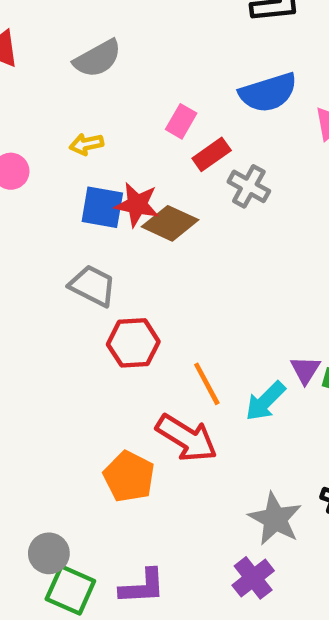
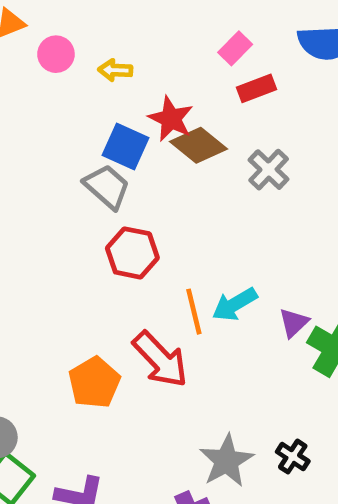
yellow arrow: (86, 144) -> (115, 70), moved
gray cross: (249, 186) -> (269, 170), moved
blue square: (102, 207) -> (125, 146), moved
cyan arrow: (265, 401) -> (235, 304), moved

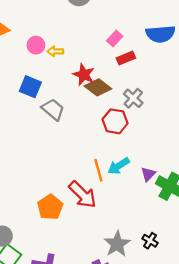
pink circle: (56, 54) -> (36, 45), moved
blue square: (125, 146) -> (30, 87), moved
red hexagon: (132, 253) -> (115, 121), moved

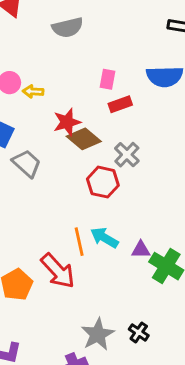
pink rectangle: (115, 39) -> (107, 79), turned -35
red star: (84, 75) -> (67, 122), turned 30
cyan arrow: (119, 166) -> (104, 238), turned 60
purple triangle: (148, 174) -> (141, 250), turned 42

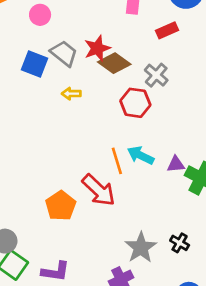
yellow arrow: (33, 91) -> (71, 94), moved
red rectangle: (120, 104) -> (167, 30), moved
gray trapezoid: (27, 163) -> (64, 53), moved

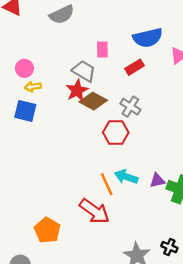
gray trapezoid: (64, 53) -> (84, 71), moved
yellow arrow: (71, 94) -> (33, 87), moved
orange pentagon: (61, 206) -> (47, 230), moved

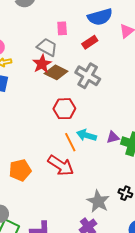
gray cross: (130, 107) -> (88, 76), size x1.4
red hexagon: (116, 133) -> (64, 109), moved
orange pentagon: (47, 230) -> (20, 170), moved, turned 30

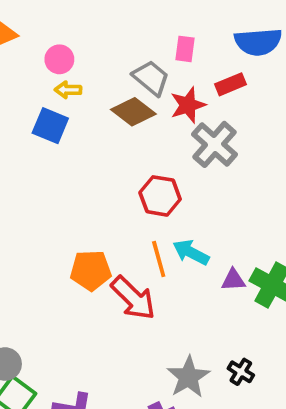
red star: (42, 64) -> (188, 105), moved
brown diamond: (56, 72) -> (133, 112), moved
purple triangle: (113, 137) -> (233, 280), moved
orange pentagon: (20, 170) -> (91, 270), moved

